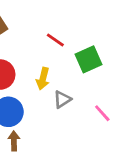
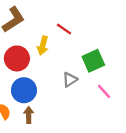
green square: (88, 59) -> (93, 61), moved
yellow arrow: (43, 79) -> (43, 46), moved

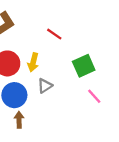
yellow arrow: (43, 46) -> (33, 62), moved
gray triangle: (70, 80) -> (45, 86), moved

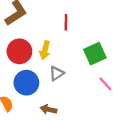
red line: (54, 34) -> (66, 22), turned 56
brown arrow: (19, 120) -> (48, 109), moved, turned -77

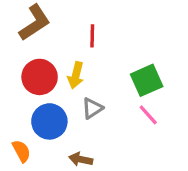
red line: (66, 22) -> (92, 36), moved
pink line: (105, 84) -> (148, 115), moved

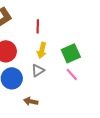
yellow arrow: (76, 75) -> (42, 50), moved

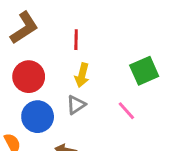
green square: (71, 53) -> (144, 71), moved

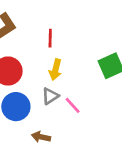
pink line: (126, 111) -> (73, 105), moved

